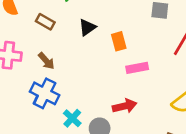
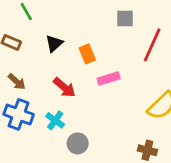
red arrow: (125, 106) -> (64, 87), moved, turned 60
cyan cross: (72, 118) -> (55, 120), moved

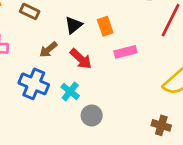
black triangle: (54, 43) -> (74, 25), moved
brown arrow: (17, 82) -> (48, 50), moved, turned 96

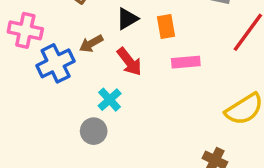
blue cross: (34, 84) -> (56, 63), moved, turned 32
gray circle: (92, 115) -> (94, 131), moved

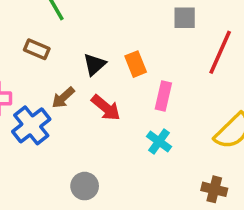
pink rectangle: (186, 62) -> (163, 96), turned -60
cyan cross: (110, 100) -> (159, 141), moved

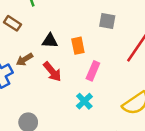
gray square: (185, 18) -> (107, 21), moved
black triangle: (94, 64) -> (50, 41), turned 35

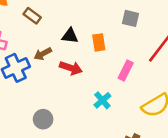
pink rectangle: (93, 71) -> (126, 70), moved
red arrow: (52, 72) -> (71, 68), turned -35

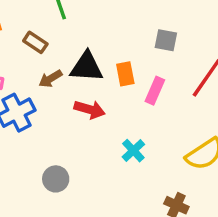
black triangle: (70, 36) -> (87, 67), size x1.5
brown arrow: (43, 54) -> (50, 79), moved
pink rectangle: (126, 70) -> (155, 91), moved

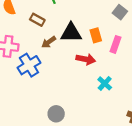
gray square: (166, 40) -> (120, 12), turned 32
red arrow: (90, 109) -> (86, 59), moved
gray circle: (56, 179) -> (56, 114), moved

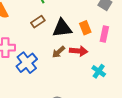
brown rectangle: (37, 20) -> (38, 22), moved, turned -56
brown arrow: (49, 42) -> (58, 52), moved

